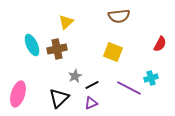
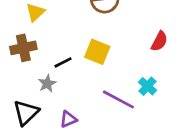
cyan cross: (151, 78) -> (147, 86), turned -32
black line: (92, 85) -> (63, 62), moved

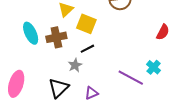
yellow square: (97, 52) -> (86, 24), moved

